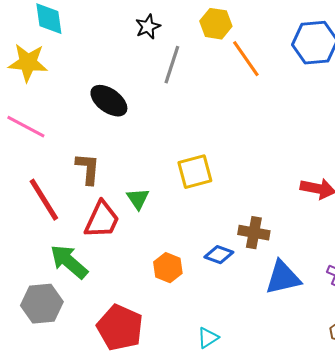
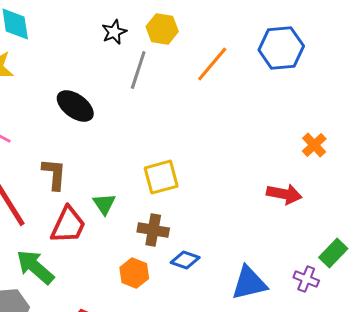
yellow hexagon: (216, 24) -> (162, 29), moved
orange line: (246, 59) -> (212, 64), turned 75
brown cross: (254, 233) -> (153, 230), moved

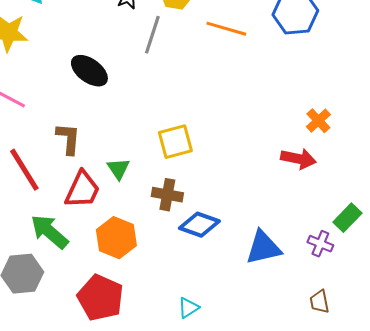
orange line: (212, 64) -> (226, 29), turned 66
orange cross: (314, 145) -> (318, 121), moved
blue diamond: (185, 260) -> (199, 225), size x1.4
orange hexagon: (134, 273) -> (116, 238), moved, size x1.4

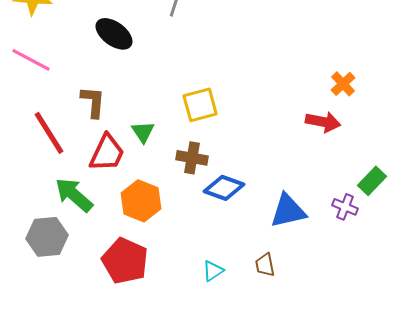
brown trapezoid: (319, 302) -> (265, 265), moved

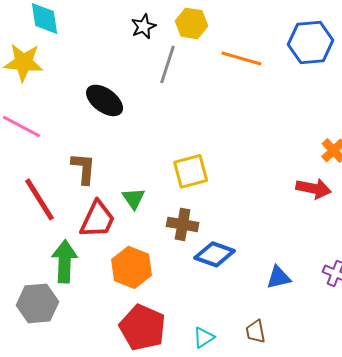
green arrow: (74, 195) -> (65, 261), turned 51
blue triangle: (288, 211) -> (279, 277), size x0.7
red pentagon: (125, 261) -> (143, 327), moved

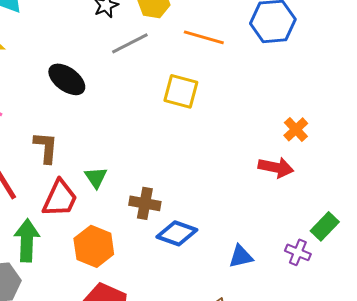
gray line: (168, 64) -> (130, 43), turned 45
yellow square: (191, 171) -> (181, 91), moved, turned 30

